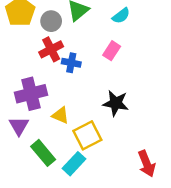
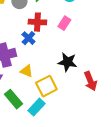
red cross: (51, 49) -> (37, 22), moved, turned 30
blue cross: (71, 63) -> (28, 38), moved, turned 32
red arrow: (147, 164) -> (90, 81), moved

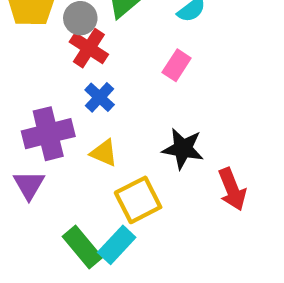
red cross: (37, 22) -> (89, 48), moved, turned 30
yellow triangle: (26, 71) -> (104, 153), moved
green rectangle: (13, 99) -> (82, 247), moved

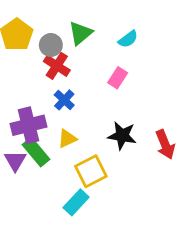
yellow triangle: (104, 153) -> (67, 139), turned -48
red arrow: (232, 189) -> (165, 145), moved
green rectangle: (82, 247) -> (36, 152), moved

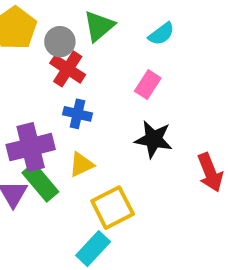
blue cross: (64, 100) -> (77, 114), turned -30
black star: (122, 136) -> (154, 139), moved

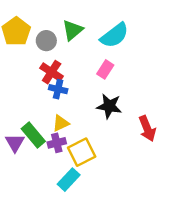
cyan semicircle: (161, 34) -> (114, 35), size x1.6
red cross: (68, 69) -> (52, 72), moved
purple cross: (31, 147) -> (57, 143), moved, size x0.6

